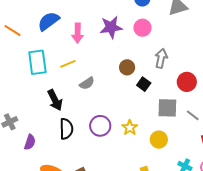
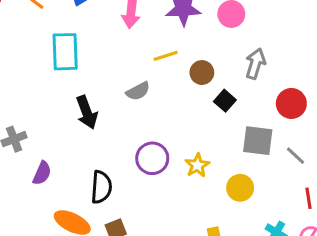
yellow line: (68, 64) -> (166, 56), moved
black semicircle: (66, 129) -> (101, 187), moved

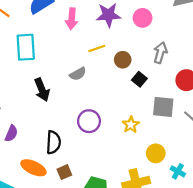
yellow star: (197, 165) -> (131, 125), moved
yellow circle: (240, 188) -> (156, 153), moved

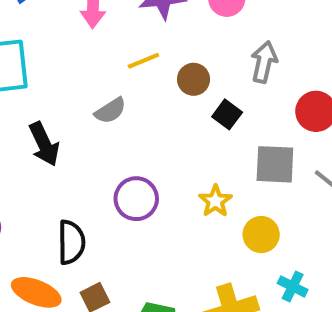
yellow circle: (156, 153) -> (261, 235), moved
cyan cross: (178, 171) -> (293, 287), moved

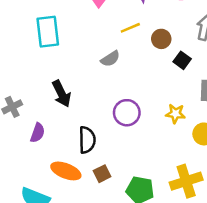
black arrow: (44, 144) -> (62, 94), moved
yellow star: (215, 201) -> (175, 114), turned -30

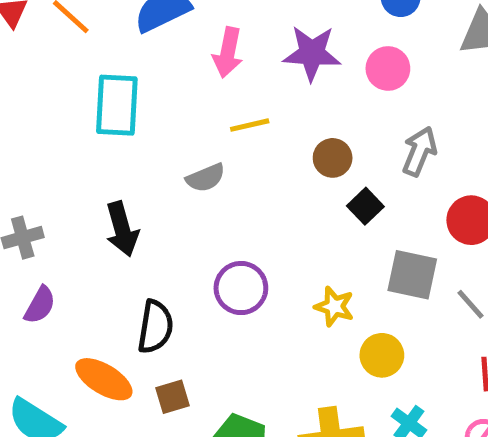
yellow line: (130, 28) -> (250, 125), moved
gray semicircle: (110, 59) -> (206, 178), moved
purple semicircle: (38, 133) -> (40, 305), moved

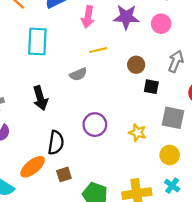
black square: (365, 206) -> (151, 87), turned -35
yellow circle: (382, 355) -> (170, 155), moved
orange ellipse: (104, 379) -> (33, 167), turned -70

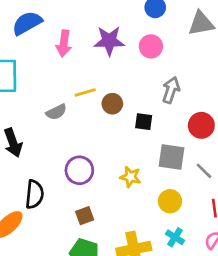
yellow line: (98, 50) -> (85, 92), moved
brown circle: (136, 65) -> (112, 104), moved
brown square: (64, 174) -> (85, 216), moved

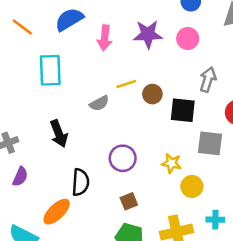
black square: (144, 122) -> (183, 110), size x1.5
yellow circle: (170, 201) -> (192, 186), moved
cyan cross: (175, 237) -> (215, 220), turned -30

